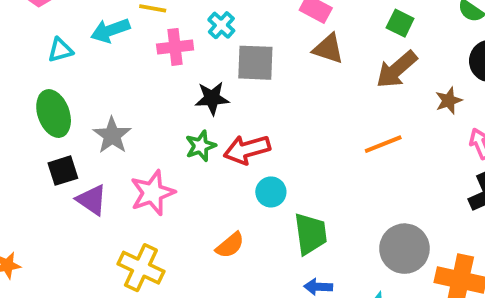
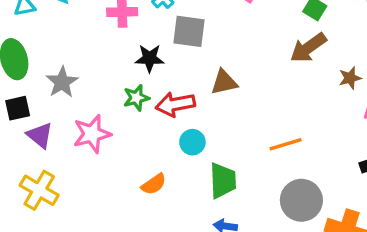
brown triangle: (328, 49) -> (224, 82), moved, turned -36
orange line: (383, 144) -> (286, 144), moved
yellow cross: (141, 268) -> (39, 190), moved

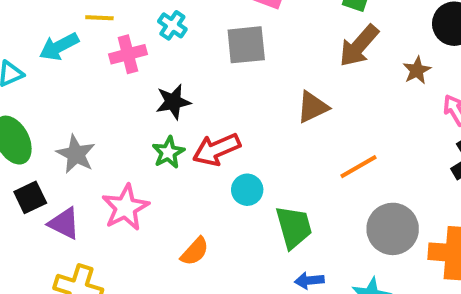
gray square: (189, 31) -> (246, 45), moved
brown triangle: (224, 82) -> (312, 107), moved
orange semicircle: (154, 184) -> (195, 251), moved

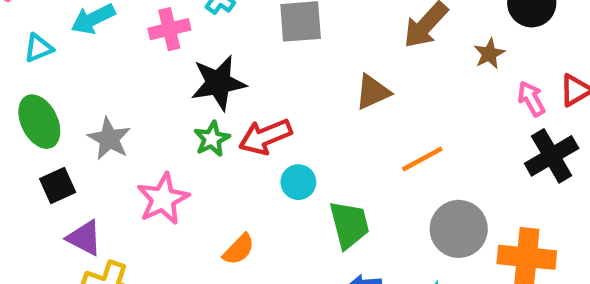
black star: (173, 102) -> (218, 83), size x1.4
purple triangle: (64, 223) -> (84, 238), moved

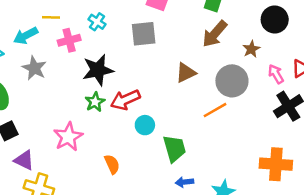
gray star: (109, 139) -> (34, 68), moved
gray circle: (459, 229) -> (232, 81), moved
orange semicircle: (239, 249) -> (112, 164), turned -66

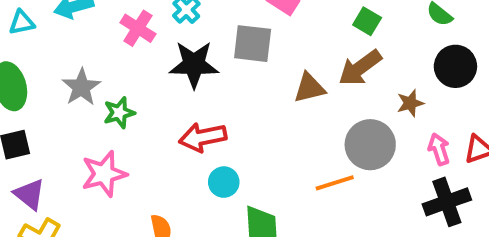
pink cross: (69, 40) -> (138, 28), turned 35
gray star: (34, 68) -> (81, 87), moved
black star: (98, 70) -> (194, 64), moved
brown triangle: (186, 73) -> (309, 88), moved
green star: (95, 102) -> (119, 113), moved

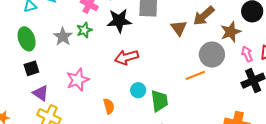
brown triangle: (309, 88) -> (179, 28), turned -48
brown star: (410, 103) -> (231, 32), size x1.5
green star: (119, 113) -> (84, 30), moved
cyan circle: (224, 182) -> (138, 90), moved

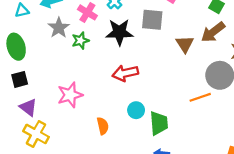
gray star: (63, 37) -> (59, 28), moved

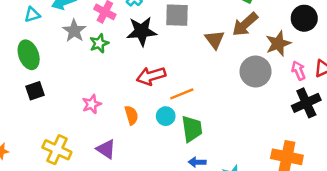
pink star: (70, 95) -> (92, 104), size x0.7
orange line: (200, 97) -> (182, 94), moved
purple triangle: (28, 107) -> (106, 149), moved
orange semicircle: (103, 126) -> (131, 115), moved

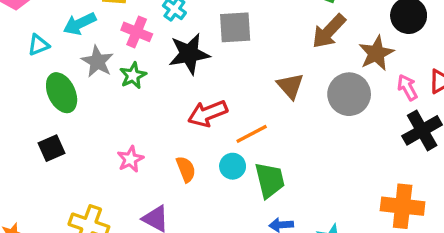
brown triangle: (215, 40) -> (290, 86), moved
green ellipse: (29, 55) -> (62, 93), moved

